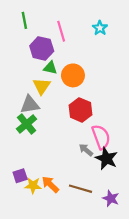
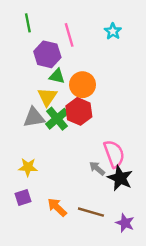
red hexagon: (81, 110) -> (79, 111), moved
green cross: (27, 124) -> (57, 119), moved
yellow star: (33, 185) -> (28, 167), moved

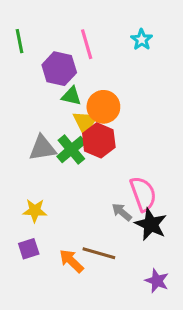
green line: (28, 23) -> (20, 41), moved
yellow triangle: (47, 97) -> (85, 122), moved
brown line: (91, 212) -> (99, 253), moved

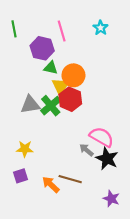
pink semicircle: (143, 194) -> (102, 137), turned -40

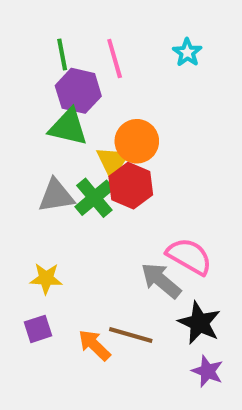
green line: (14, 29) -> (62, 54), moved
green triangle: (51, 68) -> (68, 127), moved, size x1.5
gray arrow: (86, 150) -> (161, 280), size x1.5
black star: (107, 159) -> (199, 323), moved

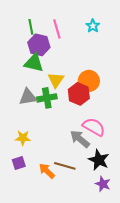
orange circle: (137, 141) -> (89, 81), moved
red hexagon: (131, 186) -> (79, 94), moved
green cross: (94, 198) -> (47, 98), turned 30

